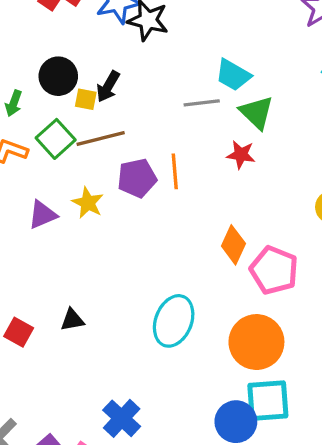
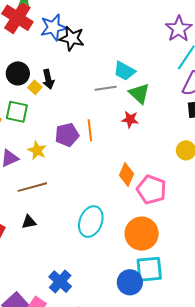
black arrow: (108, 87) -> (48, 79), turned -42
yellow square: (86, 99) -> (35, 87), turned 32
brown line: (101, 138) -> (32, 187), moved
green square: (56, 139) -> (17, 112), turned -35

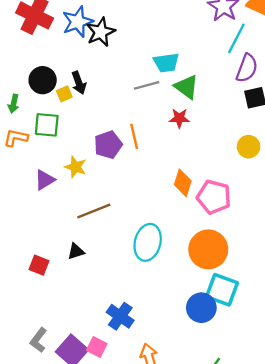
black star: (72, 38) -> (101, 32), turned -30
cyan trapezoid: (124, 71) -> (166, 63), turned -30
yellow square: (35, 87) -> (64, 94), turned 32
brown line: (32, 187) -> (94, 211), moved
cyan square: (149, 269) -> (222, 290), turned 32

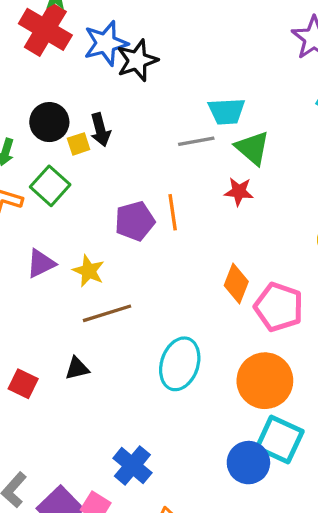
green square: (47, 125) -> (50, 186), turned 32
yellow star: (76, 167) -> (89, 271), moved

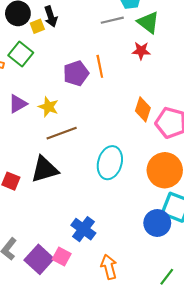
black triangle: (77, 368) -> (45, 169), size x1.8

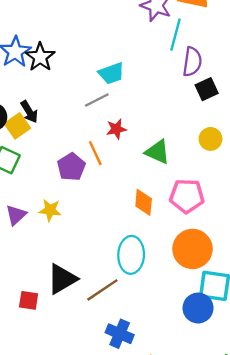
green triangle: (148, 22) -> (158, 152), moved
yellow square: (37, 26) -> (17, 126), size x1.5
red star: (141, 51) -> (116, 129), moved
orange diamond: (143, 109) -> (144, 202), moved
brown line: (62, 133) -> (102, 290), moved

